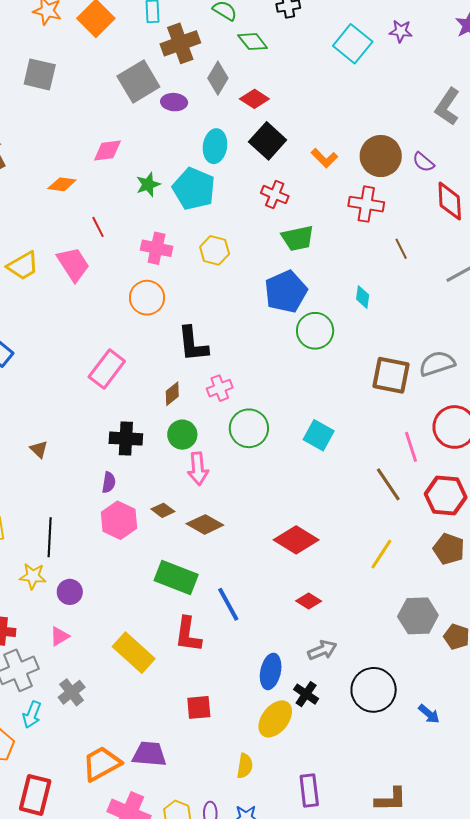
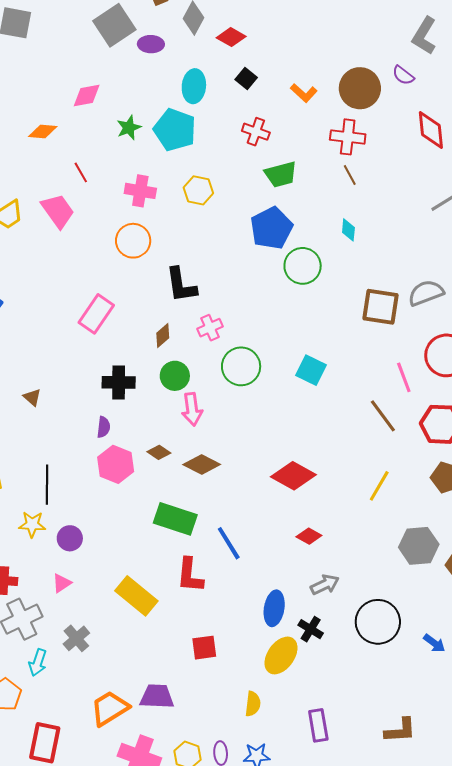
black square: (268, 141) -> (246, 78), size x0.6
purple semicircle: (423, 162) -> (403, 75), moved
brown line: (401, 249) -> (350, 175), moved

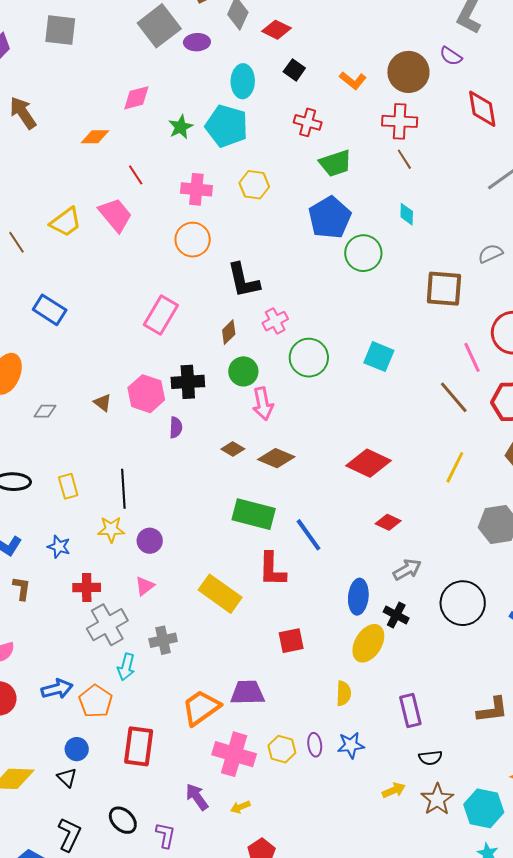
gray semicircle: (426, 293) -> (490, 254), moved, size x0.7
pink hexagon: (116, 464) -> (146, 394), moved
gray cross: (76, 638) -> (163, 640), turned 32

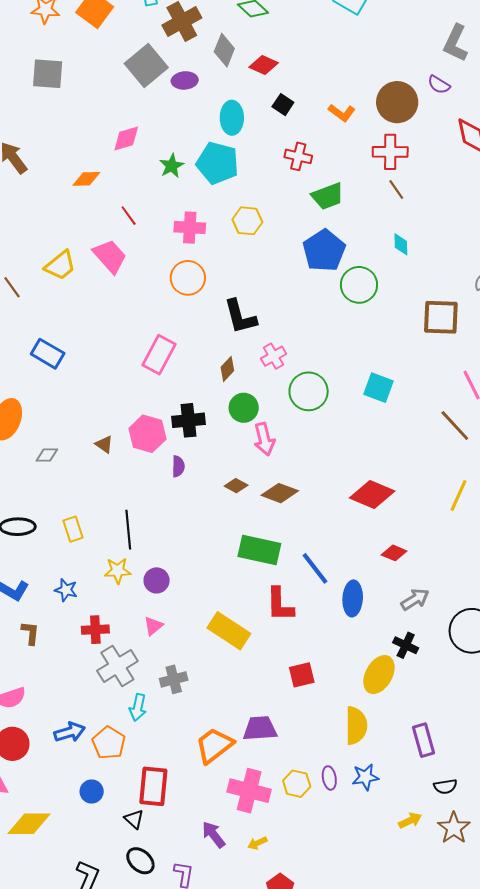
blue ellipse: (358, 597) -> (353, 598), moved
yellow semicircle: (344, 693) -> (356, 726), size x1.5
black triangle: (67, 778) -> (134, 819), moved

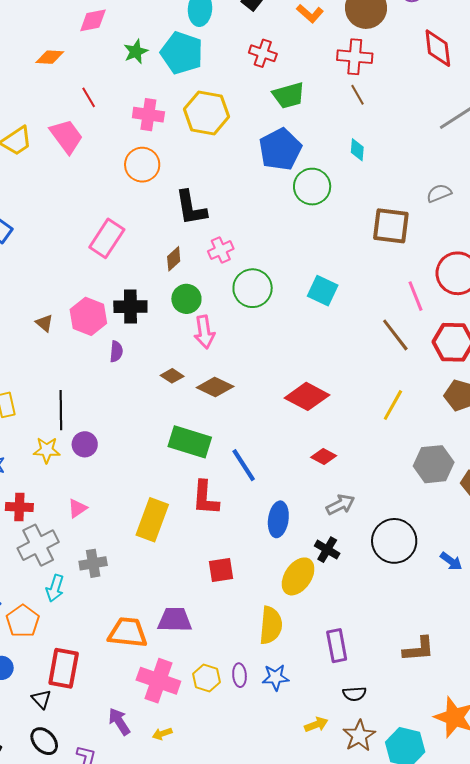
yellow hexagon: (247, 221) -> (206, 113), size x1.5
purple circle: (157, 580) -> (85, 444), moved
blue ellipse: (353, 598) -> (278, 519), moved
yellow rectangle: (229, 631) -> (152, 520), turned 72
orange trapezoid: (214, 745) -> (128, 633), turned 39

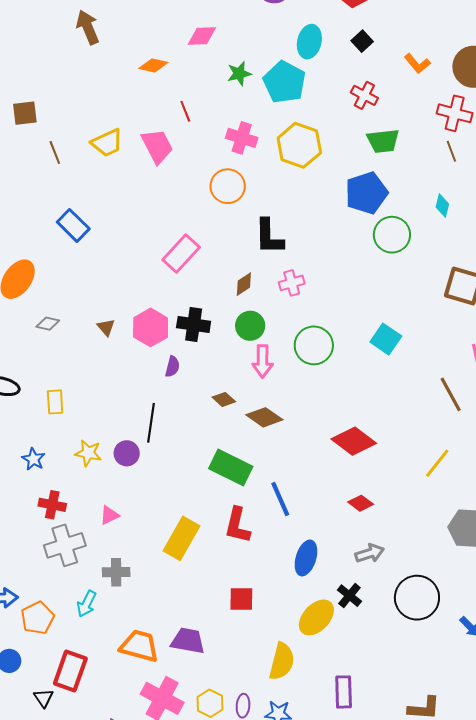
green circle: (253, 288) -> (314, 345), moved
black line: (61, 410) -> (151, 423), moved
cyan arrow: (55, 588) -> (87, 604), moved

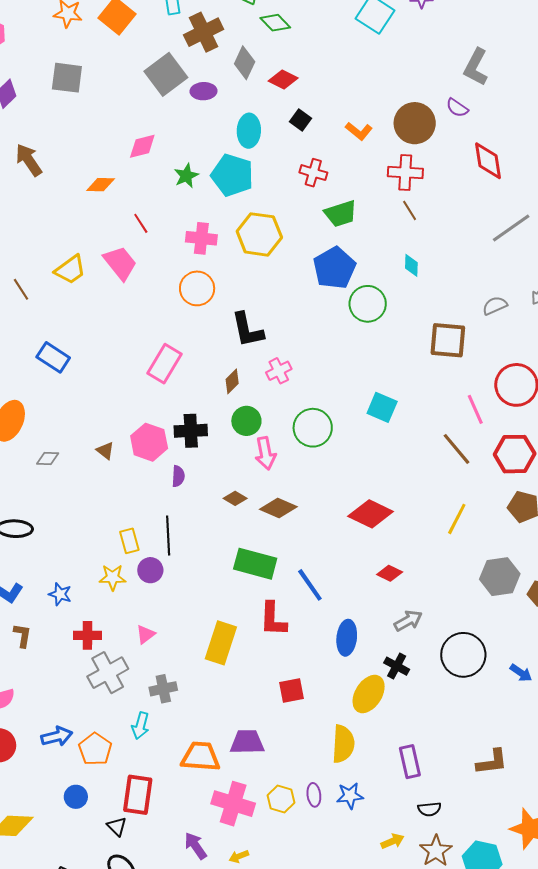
yellow rectangle: (55, 402) -> (129, 541), moved

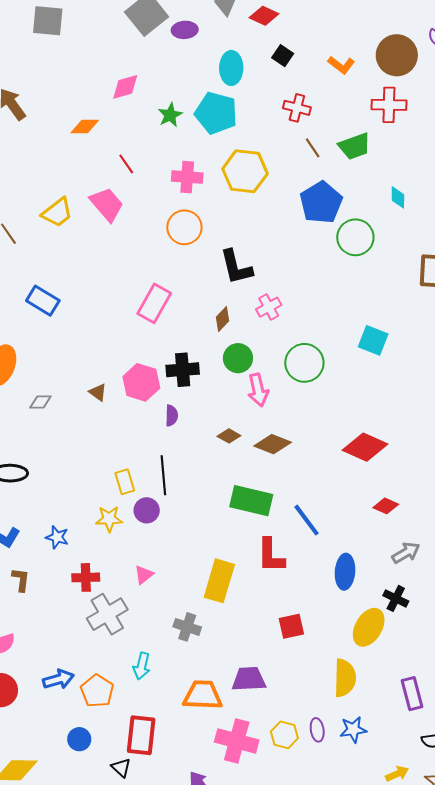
brown line: (410, 210) -> (313, 148), moved
green trapezoid: (341, 214) -> (355, 146), moved
gray cross: (163, 689) -> (187, 627), moved, turned 32

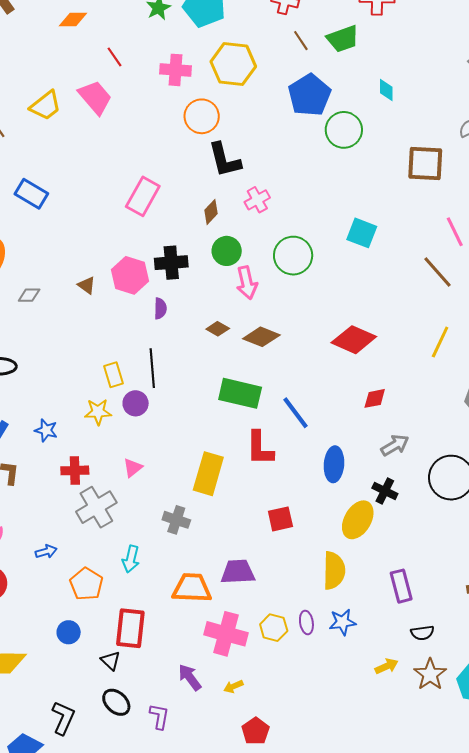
orange circle: (184, 227) -> (202, 116), moved
red diamond: (386, 506) -> (375, 398), turned -35
blue arrow: (58, 679) -> (46, 552), moved, size x0.7

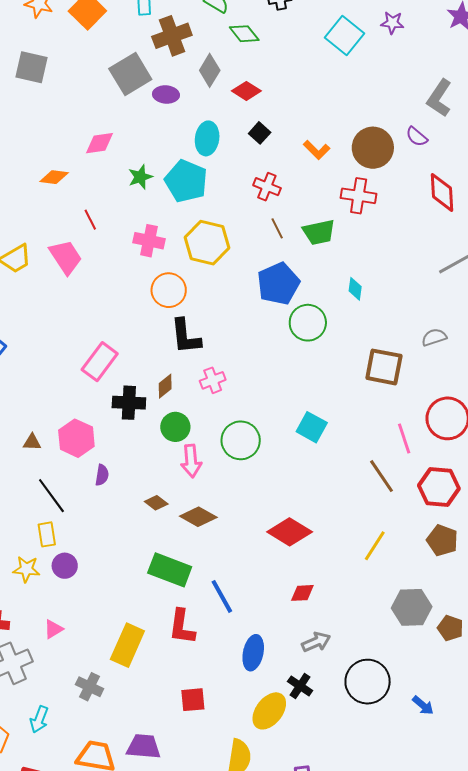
black cross: (171, 263) -> (129, 403), moved
brown triangle: (87, 285) -> (32, 442), turned -42
black line: (152, 368) -> (51, 496), moved, turned -39

